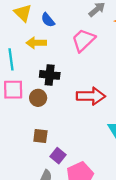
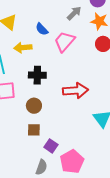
blue semicircle: (48, 20) -> (42, 29), moved
brown circle: (38, 98) -> (34, 106), moved

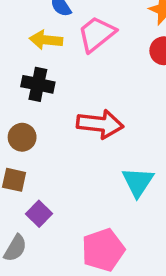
yellow arrow: (23, 48) -> (46, 40), moved
pink pentagon: (72, 162) -> (103, 250), moved

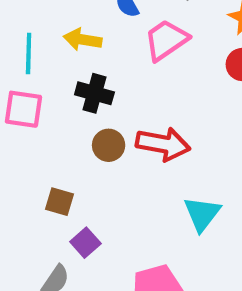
yellow arrow: (46, 40) -> (83, 40), moved
brown circle: (22, 137) -> (109, 145), moved

